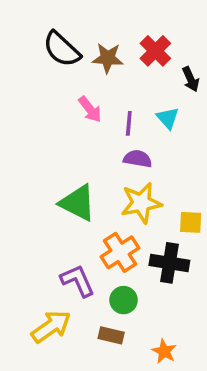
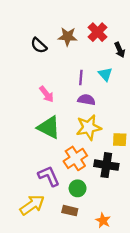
black semicircle: (62, 49) -> (39, 45), moved, size x0.7
pink arrow: (90, 109) -> (47, 94), moved

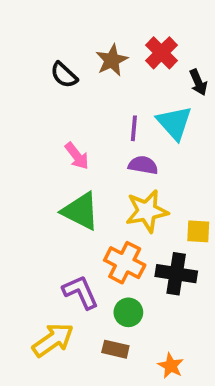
brown star: (68, 37) -> (112, 60), turned -30
cyan triangle: (105, 74) -> (174, 123), size x1.5
orange cross: (75, 158) -> (125, 263), turned -30

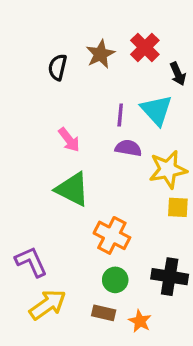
black semicircle: (64, 75) -> (58, 67), turned 60
yellow star: (147, 211) -> (168, 169), moved
black cross: (176, 274) -> (170, 277), moved
purple L-shape: (81, 292) -> (31, 262), moved
orange star: (171, 366) -> (140, 321), moved

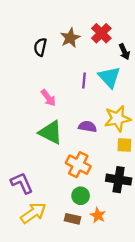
purple semicircle: (128, 148) -> (87, 127), moved
black cross: (170, 277) -> (119, 180), moved
orange star: (140, 321) -> (98, 215), moved

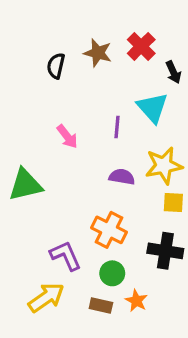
brown star: (70, 38) -> (98, 53), turned -30
purple line: (84, 80) -> (117, 127), moved
green triangle: (51, 132) -> (25, 185), moved, turned -40
purple L-shape: (22, 183) -> (66, 256), moved

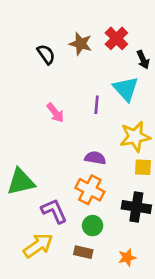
black semicircle: (56, 66) -> (46, 54), turned 132
purple semicircle: (122, 177) -> (95, 158), moved
green triangle: (25, 185) -> (21, 182), moved
orange star: (136, 301) -> (127, 257), moved, turned 30

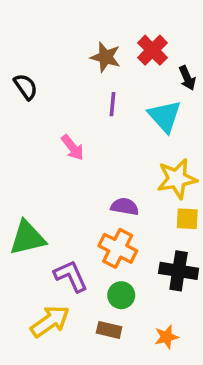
black semicircle: (46, 54) -> (26, 87), moved
purple line: (97, 105) -> (113, 104), moved

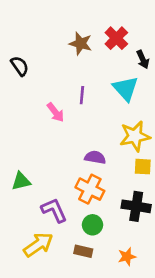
purple line: (113, 104) -> (82, 95), moved
green triangle: (27, 238) -> (21, 181), size x0.7

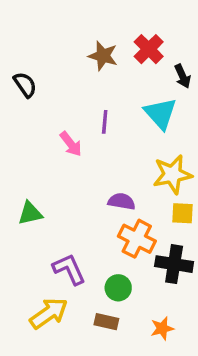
green triangle: (21, 181) -> (30, 213), moved
orange cross: (90, 189) -> (137, 239), moved

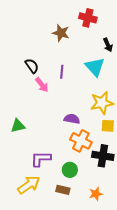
red cross: (149, 49) -> (88, 18), moved, turned -30
black semicircle: (25, 85) -> (32, 66), moved
purple L-shape: (69, 269) -> (41, 159), turned -65

